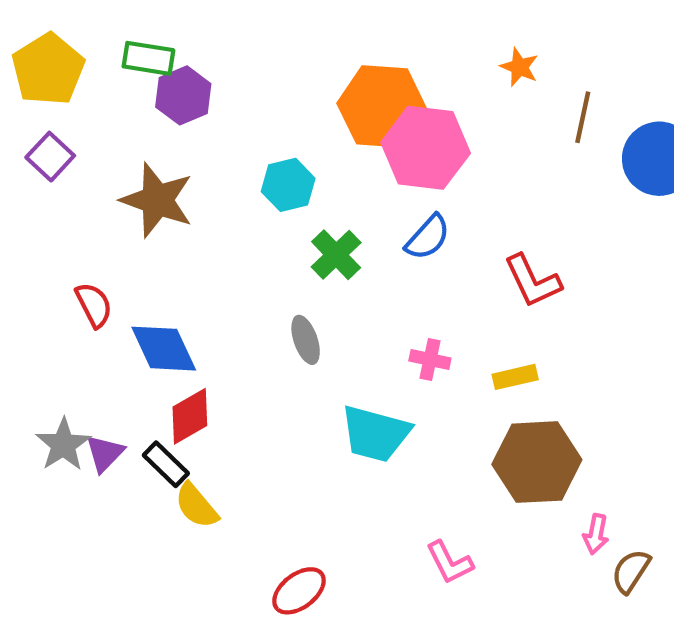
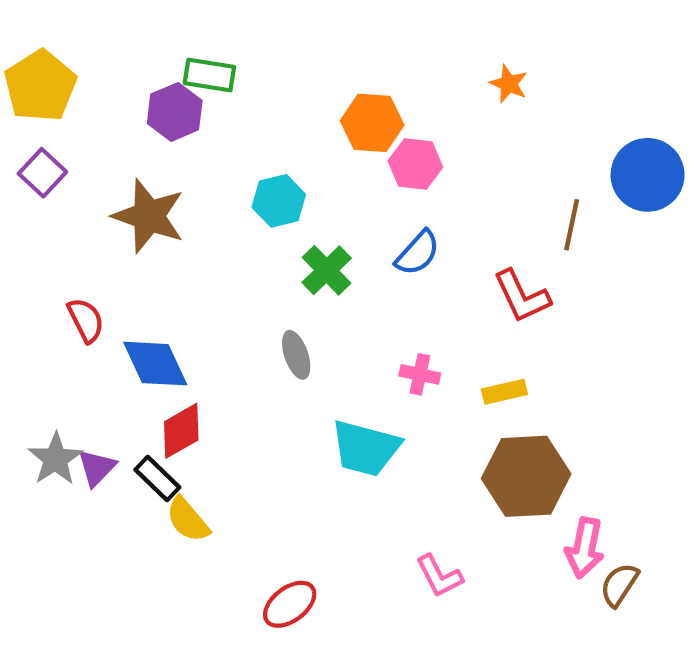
green rectangle: (148, 58) -> (209, 75), moved
orange hexagon: (382, 106) -> (372, 123), size x0.7
brown line: (583, 117) -> (572, 225), moved
pink hexagon: (426, 148) -> (415, 164), size x0.6
pink arrow: (596, 534) -> (585, 548), size x1.5

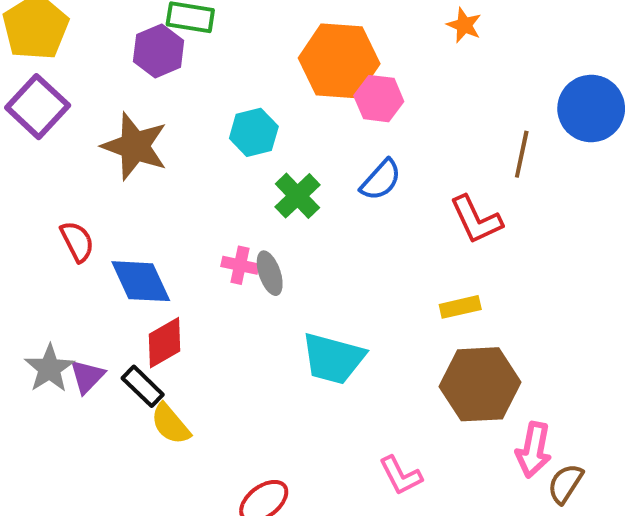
orange hexagon: (372, 123) -> (339, 61), size x1.4
purple square: (42, 173) -> (38, 107), size x1.4
pink cross: (420, 374) -> (240, 265), moved

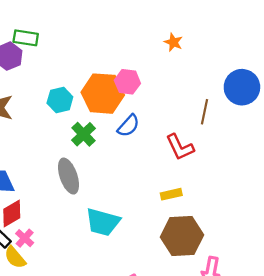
orange hexagon: (339, 61) -> (103, 94), moved
pink cross: (240, 265) -> (25, 238), moved, turned 30
gray ellipse: (270, 273) -> (68, 176), size x1.5

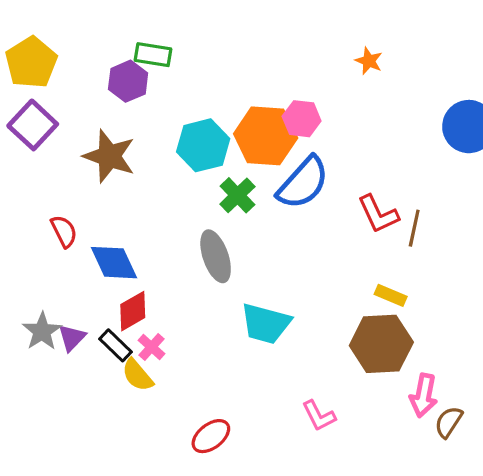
cyan hexagon: (60, 100) -> (203, 145), size x1.4
brown line: (204, 112) -> (414, 228), moved
blue semicircle: (128, 126) -> (303, 183), size x1.6
yellow rectangle: (171, 194) -> (391, 295), moved, turned 36

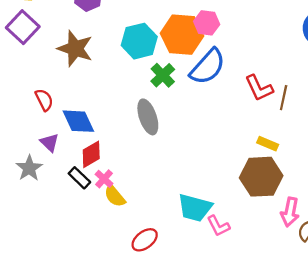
cyan trapezoid: (266, 324) -> (195, 208), moved
purple triangle: (72, 338) -> (50, 143), moved, turned -30
yellow semicircle: (137, 375) -> (115, 196), moved

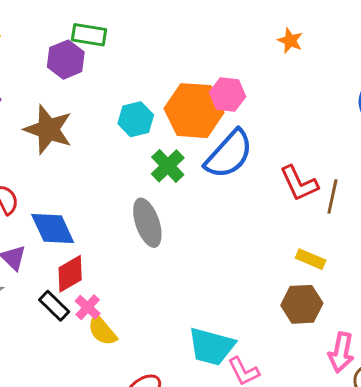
cyan hexagon: (139, 41) -> (136, 119), size x0.7
brown hexagon: (261, 177) -> (302, 304), size x0.7

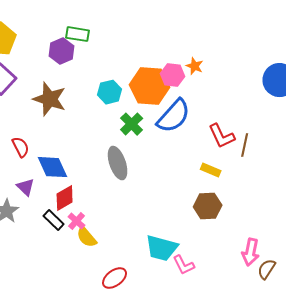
orange star: (290, 41) -> (195, 66), moved
yellow rectangle: (311, 259) -> (211, 170), moved
brown hexagon: (302, 304) -> (208, 206), moved

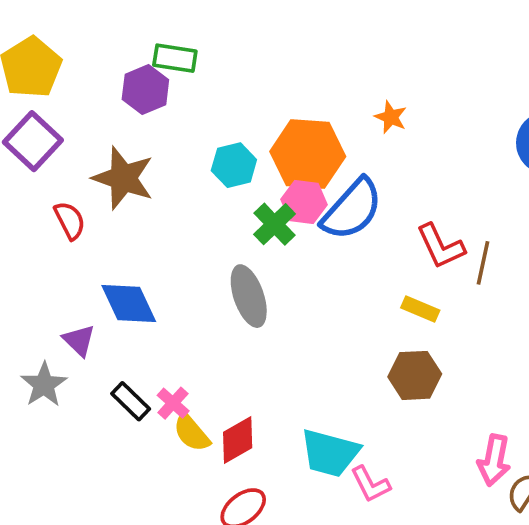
pink hexagon: (173, 75) -> (304, 202), moved
red semicircle: (21, 147) -> (70, 220), moved
red diamond: (65, 198) -> (238, 440), moved

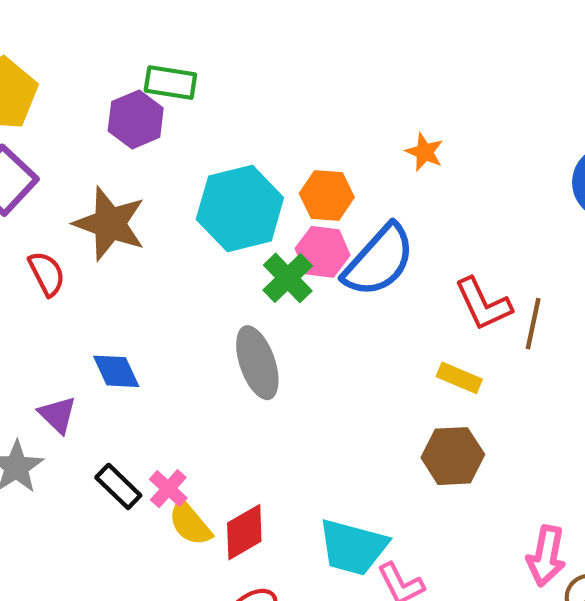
orange hexagon: (308, 154) -> (327, 195), size x0.6
cyan hexagon: (234, 165) -> (240, 208), size x1.6
blue diamond: (129, 303) -> (116, 371), size x0.7

